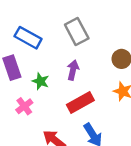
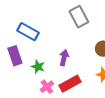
gray rectangle: (77, 31) -> (79, 17), moved
pink cross: (24, 106) -> (47, 87), moved

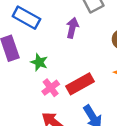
purple arrow: (64, 58) -> (72, 28), moved

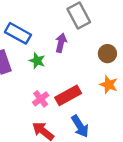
green star: (39, 62) -> (37, 61), moved

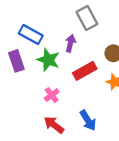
green star: (37, 61) -> (48, 60), size x1.5
red rectangle: (68, 95) -> (85, 71), moved

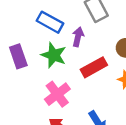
blue rectangle: (31, 35) -> (50, 22), moved
pink cross: (52, 95) -> (57, 94), size x1.5

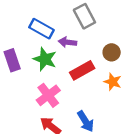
purple arrow: (78, 37) -> (67, 42), turned -96

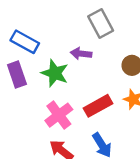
blue rectangle: (41, 29) -> (25, 42), moved
red rectangle: (82, 70) -> (98, 106), moved

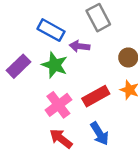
blue rectangle: (25, 42) -> (51, 30), moved
purple rectangle: (17, 74) -> (19, 66), turned 65

